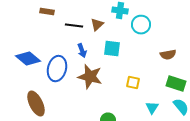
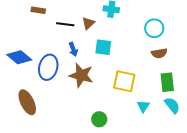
cyan circle: (141, 25) -> (154, 28), moved
yellow square: (133, 83) -> (124, 81), size x1.6
green rectangle: (176, 84) -> (167, 82), turned 66

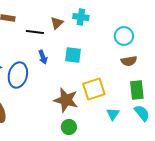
brown triangle: (88, 23) -> (57, 23), moved
brown star: (81, 75) -> (66, 100), moved
yellow square: (124, 81) -> (94, 89), turned -30

